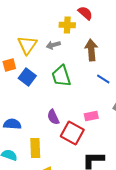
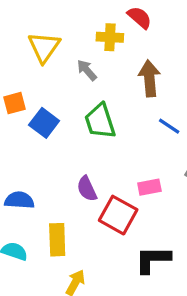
yellow triangle: (27, 45) -> (44, 47), moved
gray arrow: (53, 45) -> (87, 70), turned 64

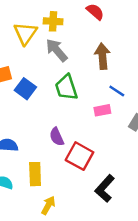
yellow cross: (110, 37) -> (53, 21), moved
gray arrow: (87, 70) -> (57, 50), size x1.5
pink rectangle: (149, 187) -> (102, 110), moved
black L-shape: (153, 259) -> (105, 189), turned -48

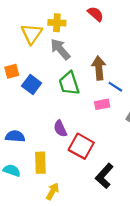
brown arrow: (102, 56) -> (99, 68), moved

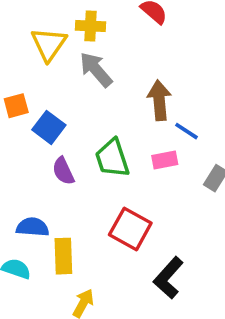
green trapezoid: (69, 83) -> (112, 158), moved
purple semicircle: (60, 129) -> (63, 171), moved
blue semicircle: (15, 136) -> (33, 227), moved

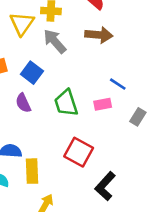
brown arrow: (159, 100) -> (99, 35), moved, turned 100
blue square: (49, 127) -> (32, 73), moved
purple semicircle: (63, 171) -> (23, 103), moved

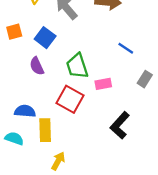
pink rectangle: (103, 104) -> (103, 84), moved
red square: (79, 152) -> (70, 99), moved
black L-shape: (105, 186) -> (120, 125), moved

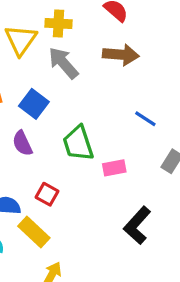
red square: (70, 99) -> (47, 194), moved, size x0.6
yellow rectangle: (45, 130) -> (34, 232), turned -45

